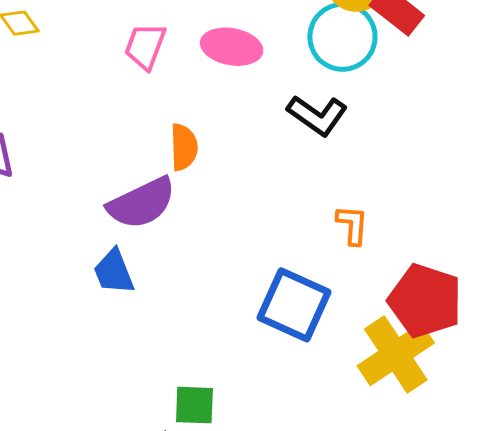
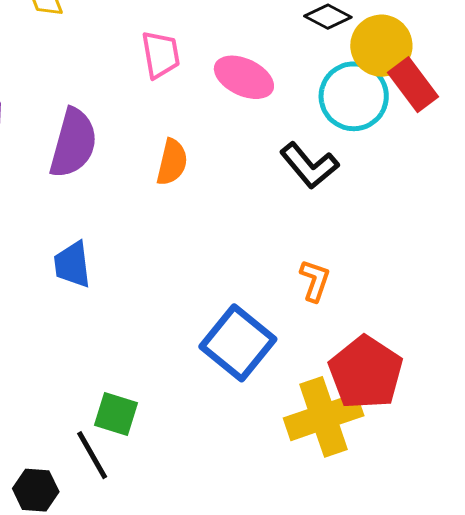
pink trapezoid: (145, 46) -> (161, 55), turned 135
purple semicircle: (142, 203) -> (73, 143), moved, turned -64

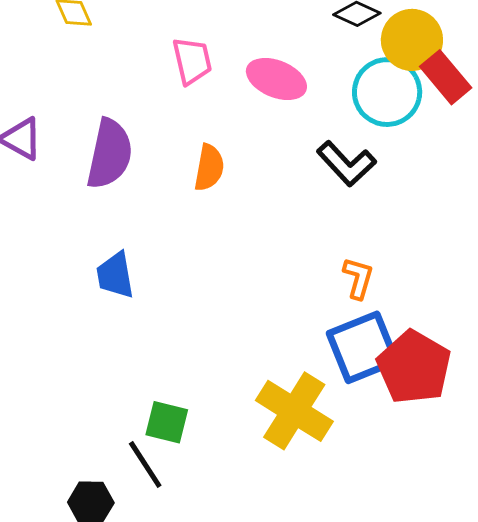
blue square: (238, 343) -> (363, 347), moved, turned 32
yellow cross: (324, 417) -> (294, 411), moved, turned -36

